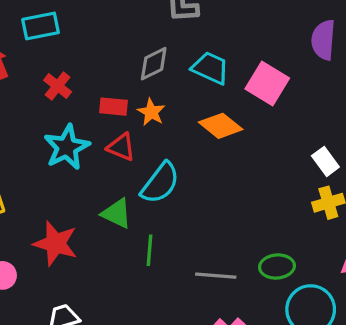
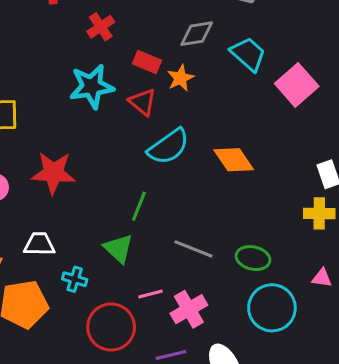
orange diamond: (221, 126) -> (234, 160), moved
green triangle: (117, 213) -> (118, 248), moved
red star: (55, 243) -> (53, 173), turned -30

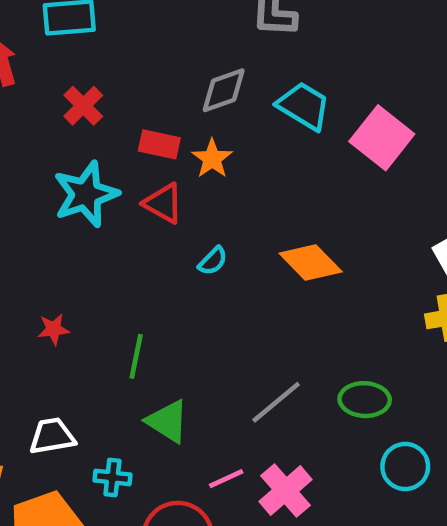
cyan semicircle: (168, 147) -> (213, 261), size x0.5
red star: (53, 173) -> (54, 329), size x0.5
green line: (139, 206) -> (136, 356), moved
gray line: (193, 249) -> (276, 402), turned -51
cyan circle: (272, 308) -> (405, 467), size x0.7

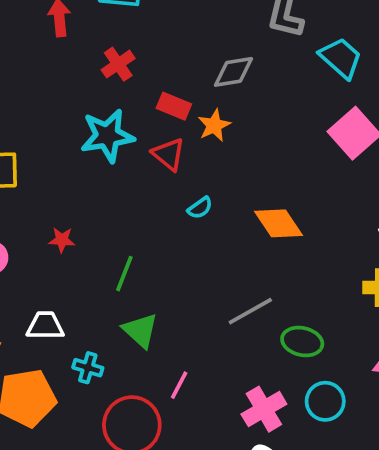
cyan trapezoid: (304, 106) -> (341, 58), moved
gray line: (276, 402) -> (250, 311), moved
pink line: (226, 479) -> (179, 385), turned -48
pink cross: (286, 491) -> (264, 409), moved

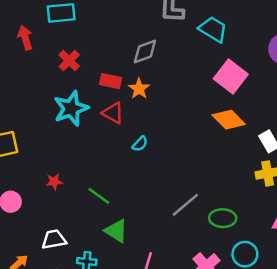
orange diamond: (279, 223) -> (229, 120), moved
green line: (124, 274) -> (99, 196), turned -65

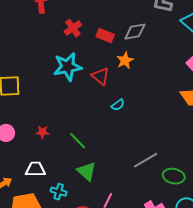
red rectangle: (110, 81) -> (105, 36), moved
red star: (54, 182) -> (42, 132), moved

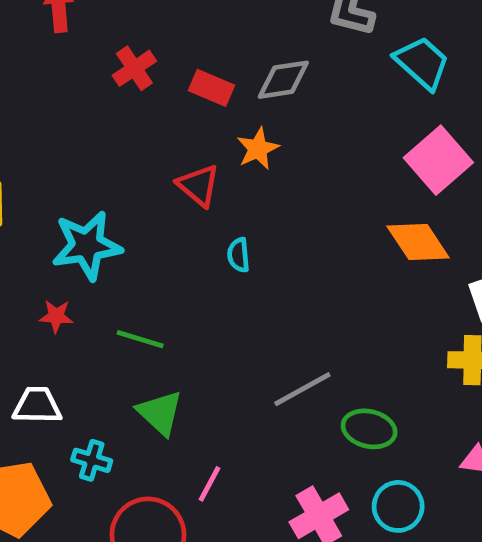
cyan star: (68, 67) -> (87, 246), moved
cyan semicircle: (118, 105) -> (239, 255), turned 120
green line: (78, 141) -> (140, 339), turned -30

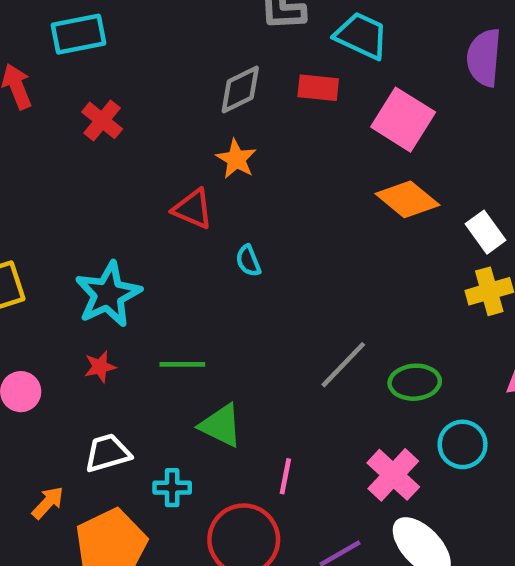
red rectangle: (212, 88) -> (318, 88), moved

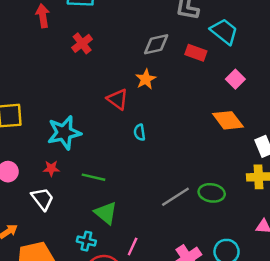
pink square: (403, 120) -> (235, 79), size x0.6
green ellipse: (415, 382) -> (212, 193), moved
white trapezoid: (107, 453) -> (43, 199), moved, turned 55
cyan cross: (172, 488) -> (86, 241), moved

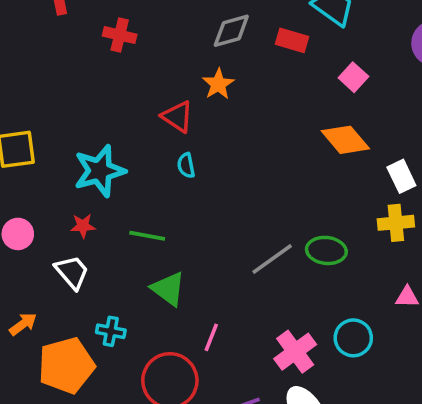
red cross: (82, 43) -> (120, 35), turned -36
cyan semicircle: (140, 132) -> (186, 165), moved
cyan cross: (86, 241) -> (111, 331), moved

